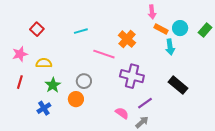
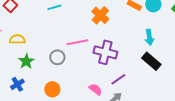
cyan arrow: (170, 47) -> (149, 37), moved
pink line: (104, 54) -> (77, 42), moved, turned -30
orange circle: (76, 99) -> (52, 89), moved

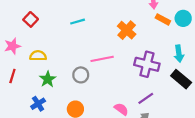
purple cross: (105, 52) -> (147, 64), moved

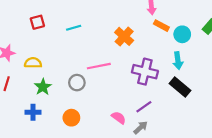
cyan circle: (183, 18) -> (182, 34), moved
red square: (31, 19) -> (37, 22), moved, turned 32
blue cross: (38, 104) -> (33, 112), turned 32

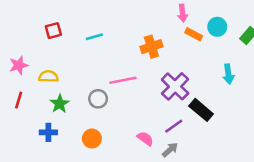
cyan circle: (182, 34) -> (217, 27), moved
orange cross: (124, 36) -> (151, 47), turned 30
cyan arrow: (178, 61) -> (228, 74), moved
purple cross: (145, 72) -> (175, 86), turned 30
black rectangle: (180, 87) -> (201, 110), moved

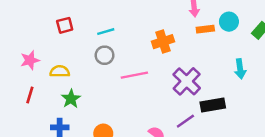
orange rectangle: (194, 34) -> (205, 29), turned -35
gray circle: (98, 99) -> (105, 55), moved
black rectangle: (201, 110) -> (213, 105), turned -50

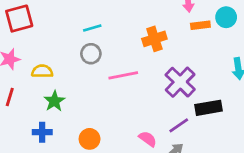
red square: (65, 25) -> (19, 19), moved, size x1.5

